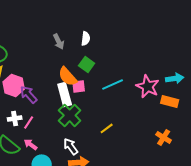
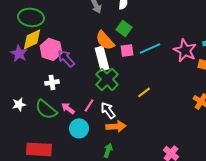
pink square: (79, 86) -> (127, 50), moved
pink line: (29, 122) -> (89, 105), moved

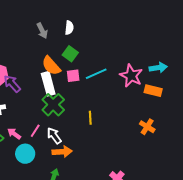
yellow line: (144, 92) -> (90, 118), turned -56

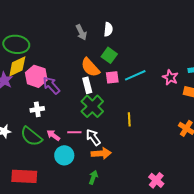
pink star: (131, 76) -> (170, 77), size x0.7
white rectangle: (48, 84) -> (87, 85), size x0.7
pink line: (35, 131) -> (74, 132), turned 56

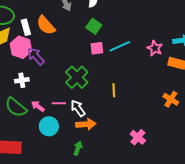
orange semicircle: (90, 67) -> (46, 25), moved
white rectangle: (87, 85) -> (26, 27), moved
pink cross: (156, 180) -> (138, 137), moved

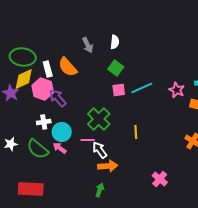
pink line: (59, 103) -> (88, 140), moved
cyan circle: (49, 126) -> (62, 132), moved

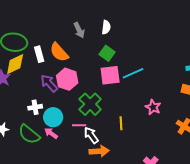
pink hexagon: (43, 89) -> (67, 79), moved
pink square: (119, 90) -> (110, 75), size x1.5
pink star: (177, 90) -> (153, 107), moved
yellow line: (136, 132) -> (121, 123), moved

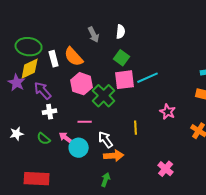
purple arrow: (49, 83) -> (43, 91), moved
green cross: (90, 104) -> (104, 96), moved
cyan circle: (53, 117) -> (79, 148), moved
pink line: (79, 125) -> (85, 122), moved
green semicircle: (29, 134) -> (44, 139), size x0.6

